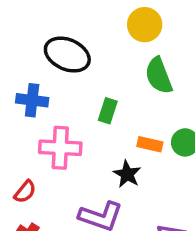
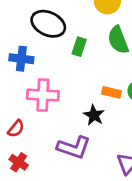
green rectangle: (108, 111) -> (79, 47), moved

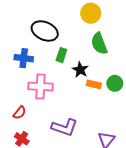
green rectangle: (79, 47) -> (61, 55), moved
black star: (94, 115) -> (80, 70), moved

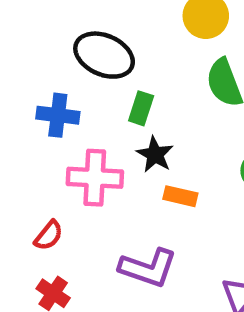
black star: (80, 70) -> (155, 155), moved
orange rectangle: (94, 84) -> (180, 196), moved

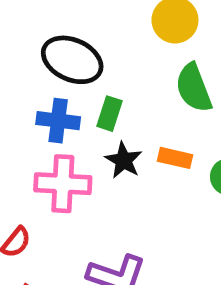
blue cross: (58, 115) -> (58, 121), moved
orange rectangle: (180, 196) -> (175, 158), moved

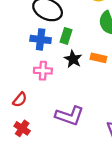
pink cross: (63, 184) -> (43, 71), size x0.7

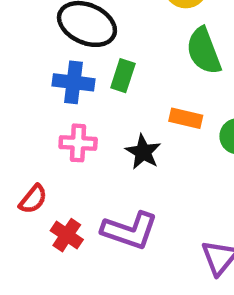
black star: (73, 59) -> (143, 152), moved
red cross: (22, 128) -> (67, 235), moved

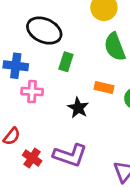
blue cross: (74, 82) -> (16, 66), moved
pink cross: (78, 143) -> (32, 92), moved

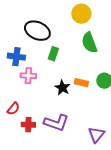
orange rectangle: (104, 87) -> (81, 83), moved
red cross: (32, 158) -> (28, 125), turned -32

